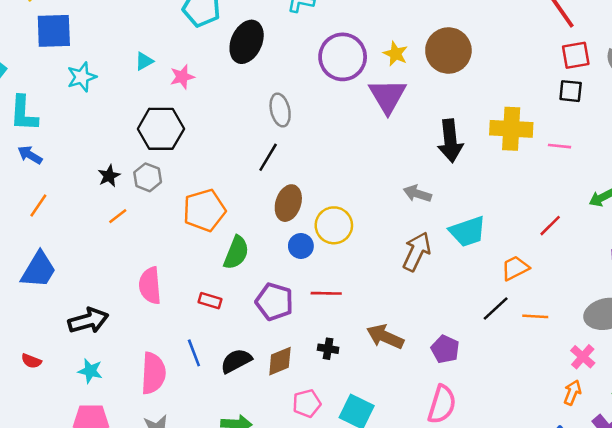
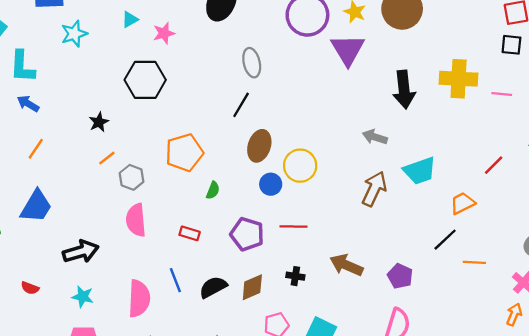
gray hexagon: (148, 177) -> (132, 177), moved
green semicircle: (236, 253) -> (213, 190), size x0.6
orange line: (535, 316) -> (474, 262), moved

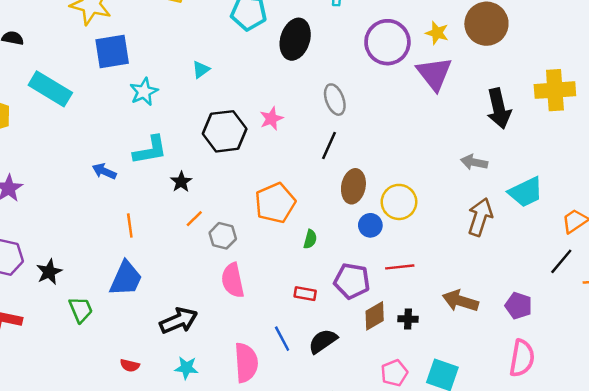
pink star: (164, 33) -> (271, 119), moved
cyan L-shape: (22, 67) -> (150, 150), moved, turned -96
orange line: (36, 149) -> (130, 226), moved, turned -35
red rectangle: (190, 233) -> (305, 294), moved
brown diamond: (252, 287) -> (375, 316), moved

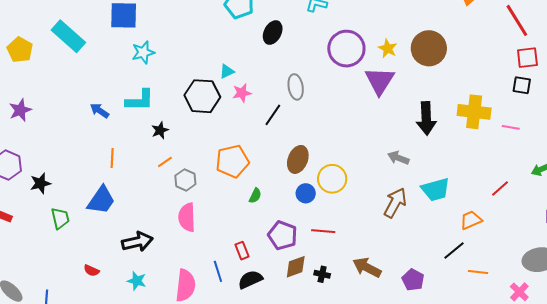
black ellipse: (295, 39) -> (273, 33), size x0.7
cyan triangle: (201, 70) -> (227, 71), moved
black line: (329, 145) -> (273, 115), moved
red rectangle: (305, 294) -> (242, 251), moved, turned 48

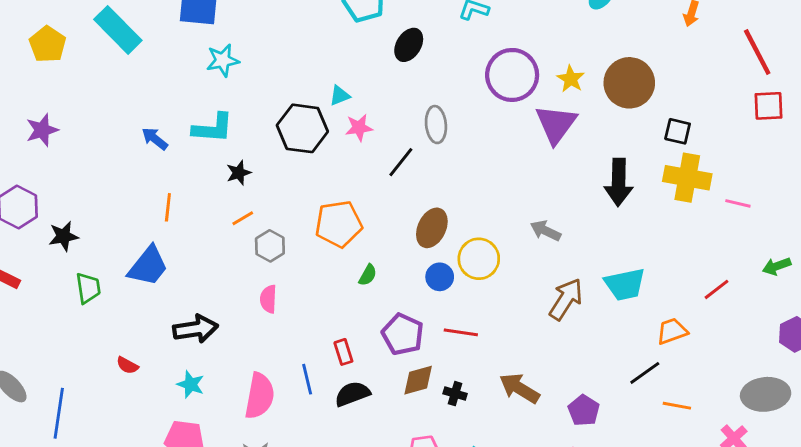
black square: (522, 85) -> (678, 131), moved
gray arrow: (398, 158) -> (546, 231), moved
pink semicircle: (187, 217) -> (268, 299), size x0.7

